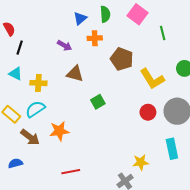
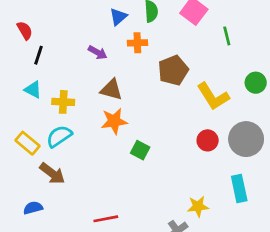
brown pentagon: (122, 59) -> (173, 70), turned 30
green square: (98, 102) -> (140, 150), moved, turned -32
orange star: (59, 131) -> (114, 121), moved

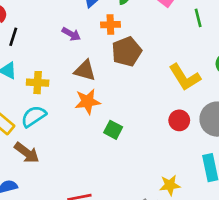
brown pentagon: (173, 70) -> (127, 52), moved

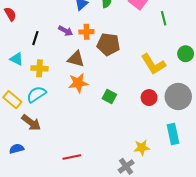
orange cross: (110, 25) -> (86, 32), moved
black line: (13, 37) -> (35, 38), moved
brown pentagon: (127, 52) -> (108, 44), turned 30
green square: (113, 130) -> (109, 97), moved

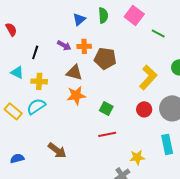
green line: (164, 18) -> (158, 33), turned -48
yellow L-shape: (153, 64) -> (148, 77), turned -105
brown arrow: (31, 123) -> (57, 150), moved
red line: (72, 157) -> (107, 134), moved

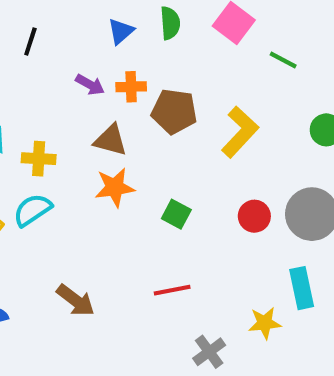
black line: (35, 52) -> (30, 42), moved
yellow L-shape: (148, 77) -> (240, 132), moved
red line: (107, 134) -> (172, 290), moved
yellow star: (137, 157) -> (265, 323), moved

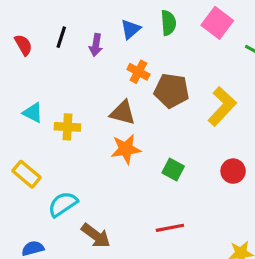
purple arrow: (90, 85) -> (96, 45), moved, turned 70
orange cross: (131, 87) -> (138, 72), turned 30
cyan semicircle: (32, 210) -> (63, 204), moved

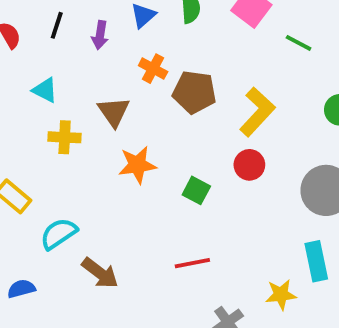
cyan triangle: (33, 113) -> (45, 90), moved
brown triangle: (123, 113) -> (114, 112), moved, turned 40
red circle: (233, 171) -> (249, 165), moved

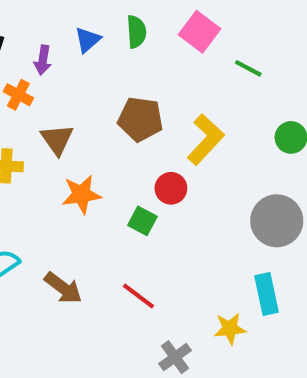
orange cross: (153, 69) -> (18, 95), moved
red circle: (249, 165) -> (171, 188), moved
red line: (192, 263) -> (138, 296), turned 48
brown arrow: (100, 273) -> (63, 288), moved

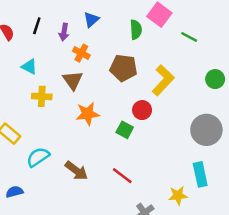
green semicircle: (136, 32) -> (136, 30), moved
orange cross: (18, 95) -> (81, 53), moved

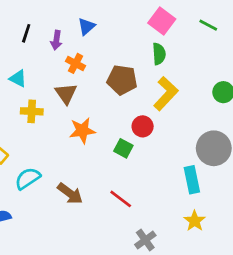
green semicircle: (136, 30) -> (159, 54), moved
green line: (189, 37) -> (208, 25), moved
cyan rectangle: (200, 174) -> (192, 180), moved
yellow star: (178, 195) -> (195, 221), moved, turned -30

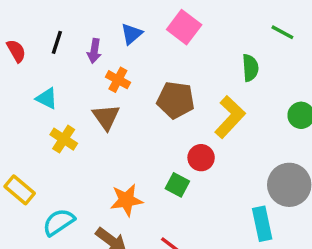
pink square: (162, 21) -> (184, 27), moved
green semicircle: (159, 54) -> (250, 68), moved
yellow cross: (32, 111) -> (64, 139), turned 30
orange star: (82, 130) -> (126, 200), moved

